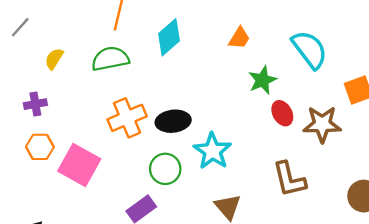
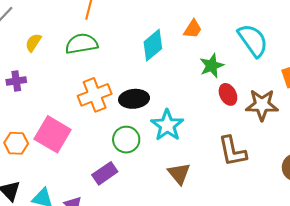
cyan diamond: (169, 37) -> (153, 45), moved
orange hexagon: (40, 147) -> (16, 143), moved

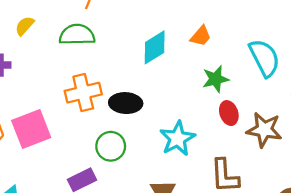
cyan star: (167, 125) -> (177, 138), moved
pink square: (53, 134) -> (31, 129), turned 30

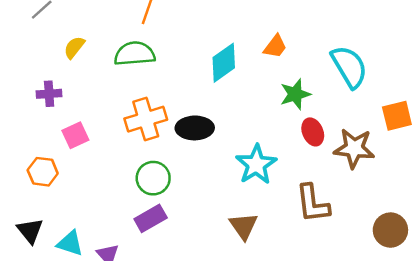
pink square: (31, 129) -> (75, 135), moved, size x0.6
green circle: (111, 146) -> (153, 178), moved

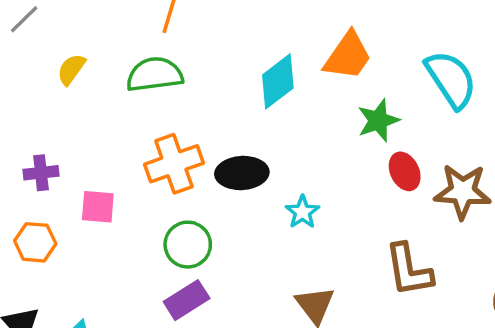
orange trapezoid: (275, 46) -> (348, 56), size x1.5
purple cross: (49, 94) -> (41, 173), moved
pink square: (75, 135) -> (98, 207), moved, turned 32
cyan star: (256, 164) -> (302, 212), moved, size x0.6

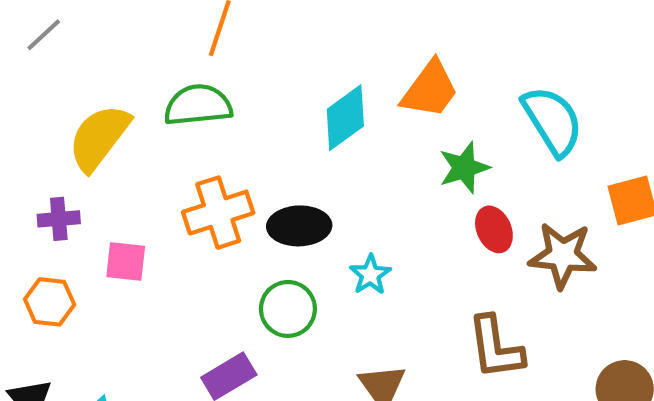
yellow semicircle: (71, 69) -> (99, 138), moved, size x1.8
green circle: (188, 245) -> (288, 309), moved

